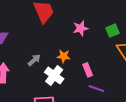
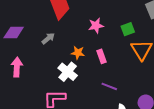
gray arrow: (34, 60) -> (48, 38), moved
pink rectangle: (88, 70) -> (102, 56), moved

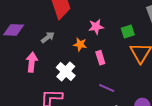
orange star: (78, 53) -> (80, 44), moved
pink arrow: (17, 67) -> (32, 62), moved

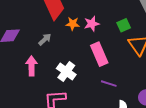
orange star: (80, 44) -> (73, 24), moved
pink rectangle: (100, 58) -> (99, 54), size x1.6

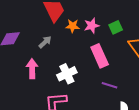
green square: (124, 25) -> (116, 27), moved
white cross: (66, 71) -> (67, 74), turned 30

